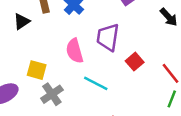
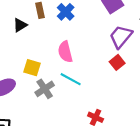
purple trapezoid: (108, 37) -> (121, 37), moved, turned 30
cyan line: (96, 83) -> (71, 79), moved

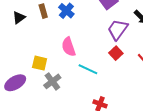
black triangle: (20, 25) -> (19, 18), moved
cyan line: (71, 79) -> (88, 69), moved

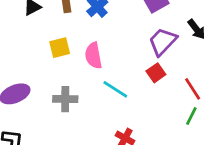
yellow square: (40, 63) -> (60, 48), moved, turned -35
gray cross: (52, 81) -> (65, 99), turned 30

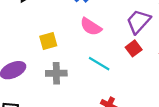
yellow square: (60, 48) -> (48, 41), moved
pink semicircle: (93, 56) -> (91, 27), moved, turned -45

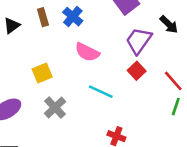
gray cross: (56, 73) -> (55, 108), turned -36

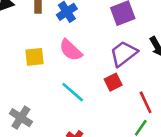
yellow square: (42, 73) -> (35, 57), moved
gray cross: (55, 108) -> (21, 118), moved, turned -30

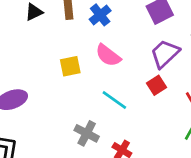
gray cross: (21, 118) -> (87, 133), moved

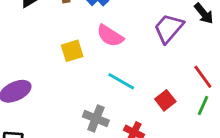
red square: (157, 85) -> (165, 100), moved

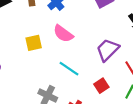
purple trapezoid: (169, 28) -> (108, 50), moved

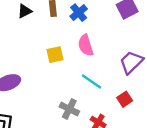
pink semicircle: (63, 34) -> (86, 45), turned 36

